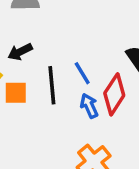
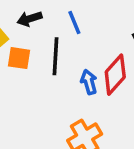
blue line: (82, 73) -> (74, 23), moved

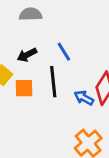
blue arrow: (89, 82) -> (84, 98), turned -36

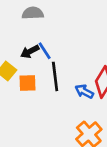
blue line: (64, 52) -> (45, 51), moved

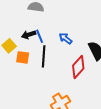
blue arrow: (84, 91) -> (65, 38), moved

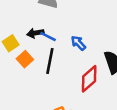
blue line: (40, 36) -> (48, 37), turned -48
orange square: (23, 57) -> (25, 59), turned 32

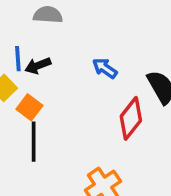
blue line: (48, 37) -> (18, 59), moved, turned 70
black line: (50, 61) -> (34, 142), moved

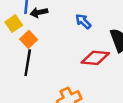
red diamond: (131, 118) -> (95, 58), turned 48

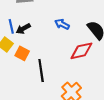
black line: (28, 63) -> (41, 70), moved

